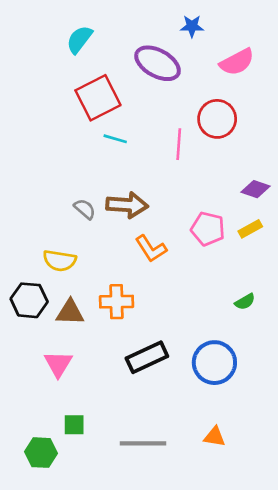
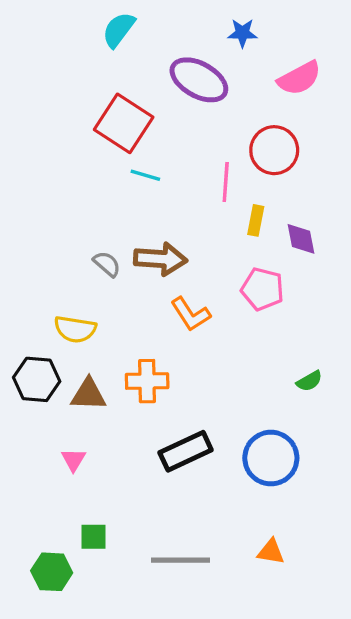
cyan semicircle: (79, 39) -> (119, 30), moved
red square: (98, 98) -> (124, 123), turned -30
purple diamond: (256, 189) -> (301, 239), moved, turned 60
yellow rectangle: (250, 229) -> (256, 220), moved, turned -50
pink triangle: (58, 364) -> (73, 460), size x0.7

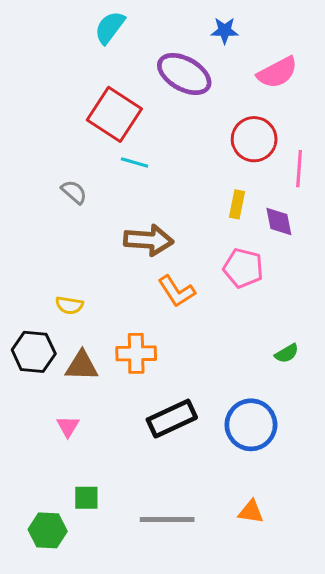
pink line: (226, 182) -> (299, 169), moved
gray semicircle: (107, 264) -> (74, 192), moved
yellow semicircle: (75, 329) -> (69, 305), size x0.7

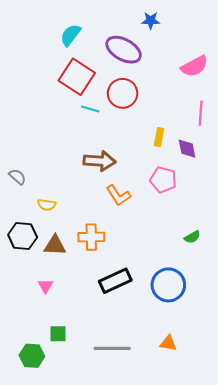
cyan semicircle: (110, 27) -> (70, 35), moved
pink semicircle: (277, 72) -> (194, 66), moved
red circle: (254, 139) -> (123, 93), moved
gray semicircle: (74, 192) -> (17, 177), moved

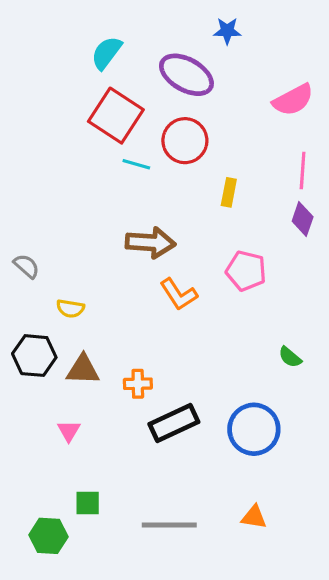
yellow rectangle: (159, 137) -> (229, 192), moved
purple diamond: (187, 149) -> (303, 219), moved, turned 30
orange cross: (91, 237) -> (138, 384), moved, size x0.7
green semicircle: (192, 237) -> (290, 357), turned 70

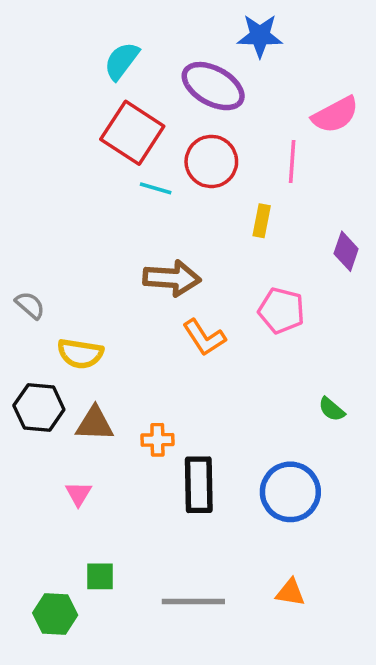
blue star: (227, 31) -> (260, 36), size x1.4
pink line: (303, 170) -> (292, 161), moved
yellow semicircle: (70, 308) -> (80, 354), size x1.4
black rectangle: (174, 423) -> (199, 485), turned -66

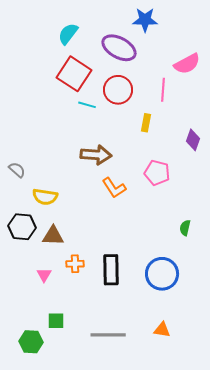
green semicircle: (332, 409) -> (185, 228), turned 63
orange cross: (157, 440) -> (75, 264), moved

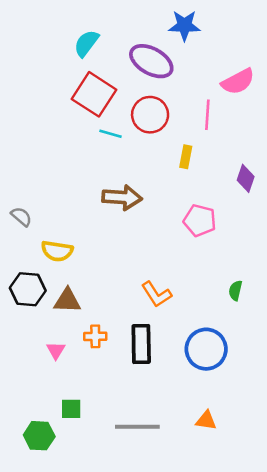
orange L-shape: (114, 188) -> (156, 294), moved

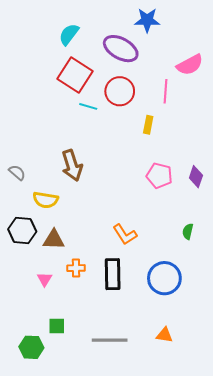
purple diamond: (246, 178) -> (196, 177), moved
brown arrow: (122, 197) -> (72, 165), moved, turned 68

